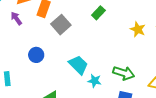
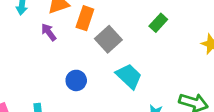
cyan trapezoid: (78, 65) -> (129, 76), moved

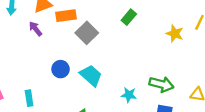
orange rectangle: (85, 18) -> (66, 16), turned 66
cyan trapezoid: (129, 76) -> (91, 75), moved

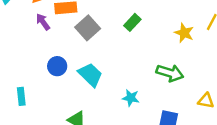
green rectangle: (129, 17) -> (132, 22), moved
purple arrow: (35, 29) -> (43, 22), moved
green arrow: (161, 84) -> (170, 73), moved

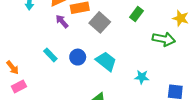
green arrow: (170, 73) -> (164, 39), moved
cyan rectangle: (21, 96) -> (50, 55), moved, turned -32

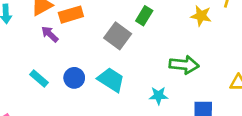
gray square: (100, 22) -> (118, 36), moved
green arrow: (164, 39) -> (184, 65), moved

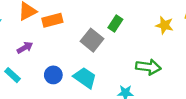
purple arrow: (50, 34) -> (25, 48), moved, turned 105
cyan rectangle: (39, 78) -> (13, 75), moved

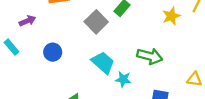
yellow star: (164, 25) -> (171, 16), turned 30
cyan trapezoid: (85, 78) -> (103, 63), moved

